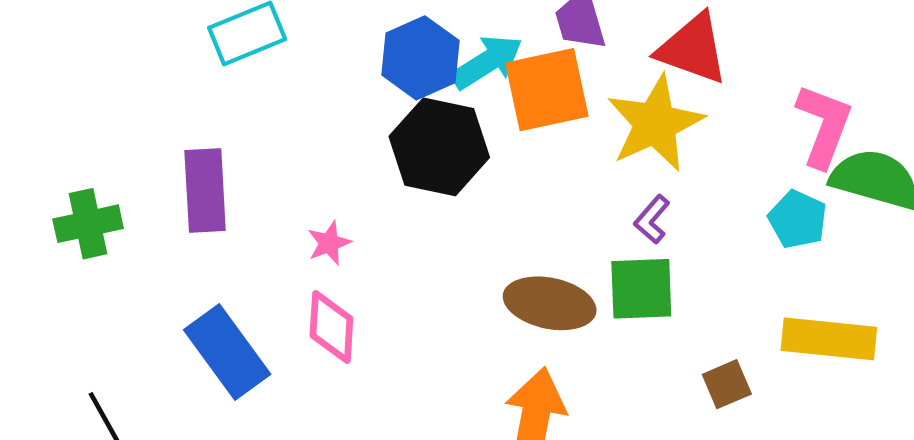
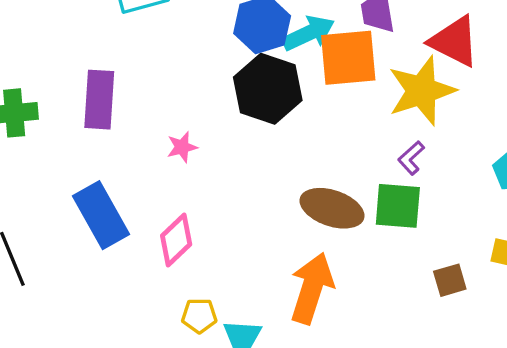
pink diamond: (331, 327) -> (176, 240), moved, turned 36

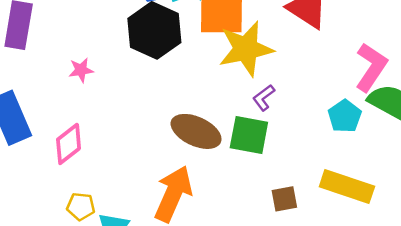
yellow star: (422, 91) -> (246, 49), moved

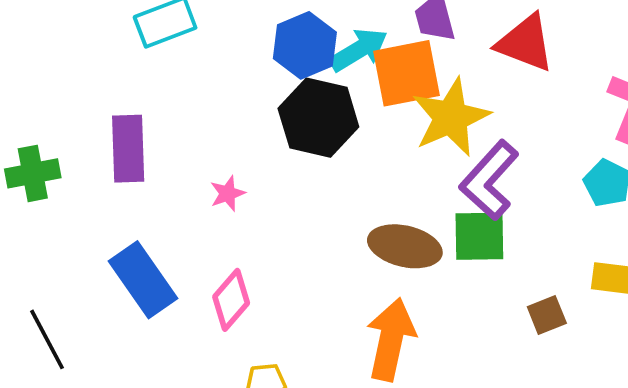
purple L-shape: (264, 98) -> (489, 180), size x2.0

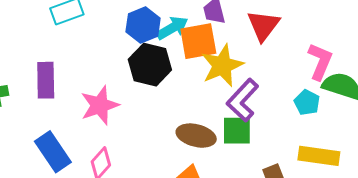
red triangle: (525, 43) -> (263, 25), turned 45
pink star: (228, 193) -> (100, 105), size x2.0

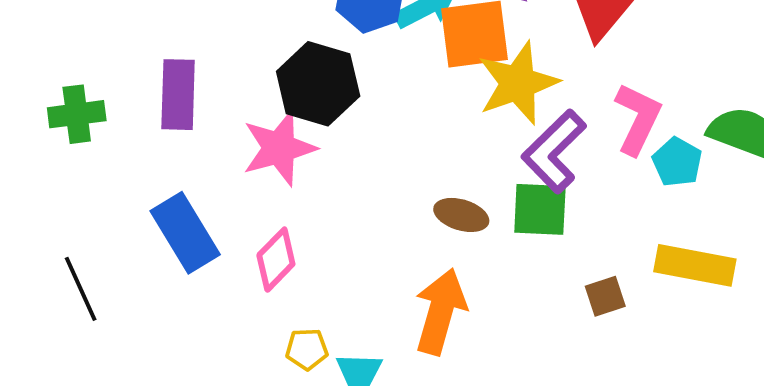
pink L-shape: (320, 61) -> (638, 119), moved
black hexagon: (150, 65) -> (318, 84), moved
brown ellipse: (196, 136) -> (461, 215), size x0.7

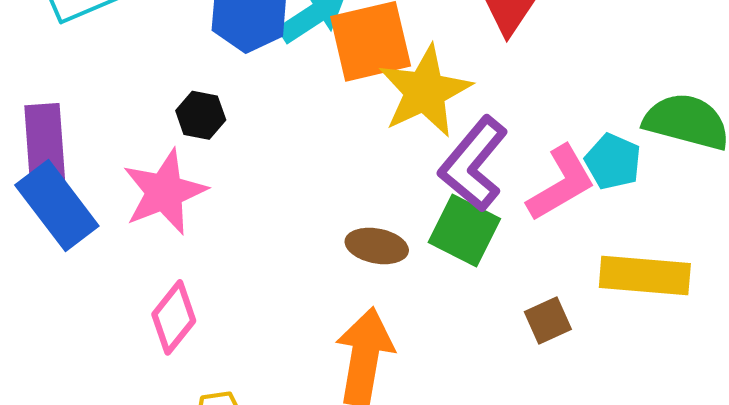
black hexagon: (318, 84) -> (201, 115), size x0.5
pink L-shape: (638, 119) -> (561, 183), moved, turned 40
green square: (540, 209) -> (464, 231), turned 30
blue rectangle: (185, 233) -> (57, 206), moved

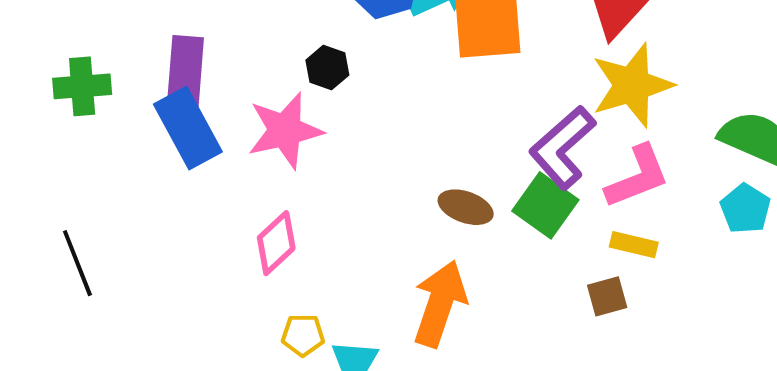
yellow star: (425, 91) -> (632, 85), moved
cyan pentagon: (613, 161) -> (745, 209), moved
yellow rectangle: (645, 275) -> (634, 245), moved, size x0.6

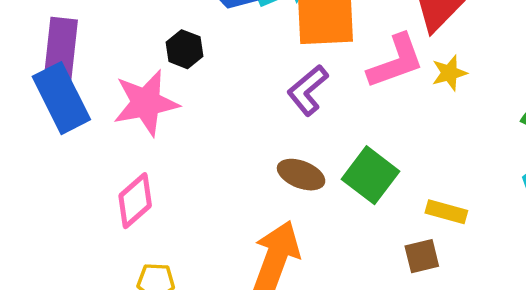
yellow star: (632, 85) -> (449, 73), size x0.5
purple L-shape: (562, 148) -> (308, 90), moved, size x0.7
pink L-shape: (637, 177) -> (396, 61), moved

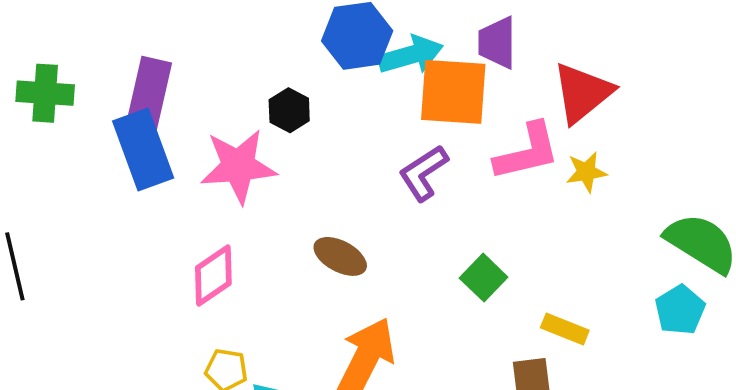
brown ellipse: (301, 175) -> (340, 256), moved
green square: (371, 175) -> (484, 278), size x0.7

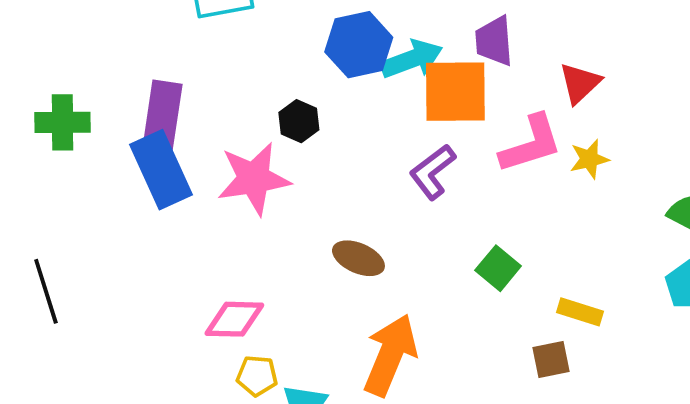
red triangle: (582, 93) -> (580, 83), size x0.7
pink diamond: (213, 275) -> (234, 319), moved, turned 40

